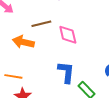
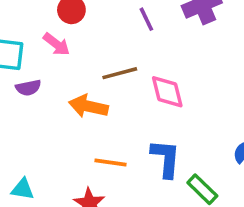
orange line: (13, 76) -> (111, 162), moved

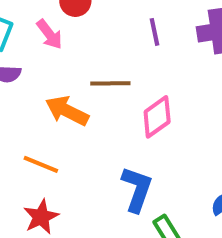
pink diamond: (167, 92) -> (157, 117), turned 54
orange line: (111, 162) -> (41, 164), moved

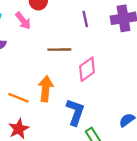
orange arrow: (67, 111) -> (46, 89), moved, turned 70

